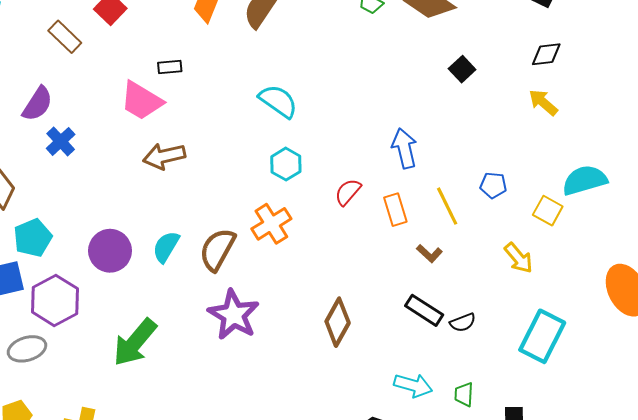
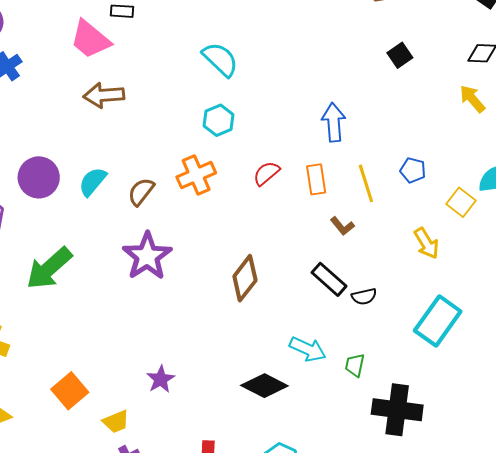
red semicircle: (348, 192) -> (266, 173), moved
brown semicircle: (217, 249) -> (141, 192), size x0.7

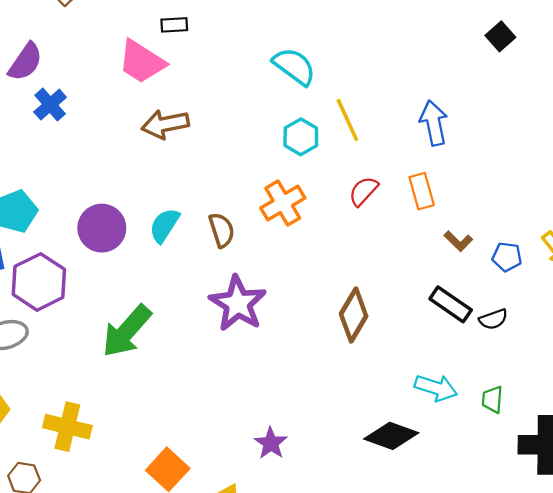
blue pentagon: (413, 170) -> (507, 257), moved
yellow line: (366, 183) -> (347, 120), moved
brown semicircle: (141, 192) -> (222, 230), turned 132

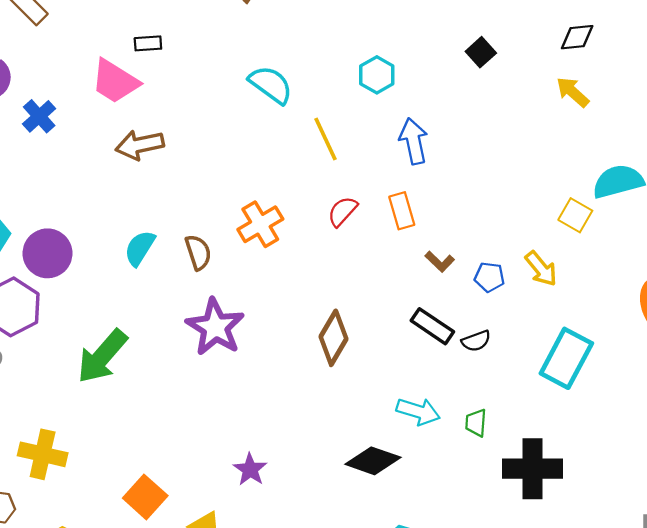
blue cross: (50, 105) -> (39, 116), moved
cyan hexagon: (301, 137) -> (377, 75), moved
purple circle: (102, 228) -> (48, 253), moved

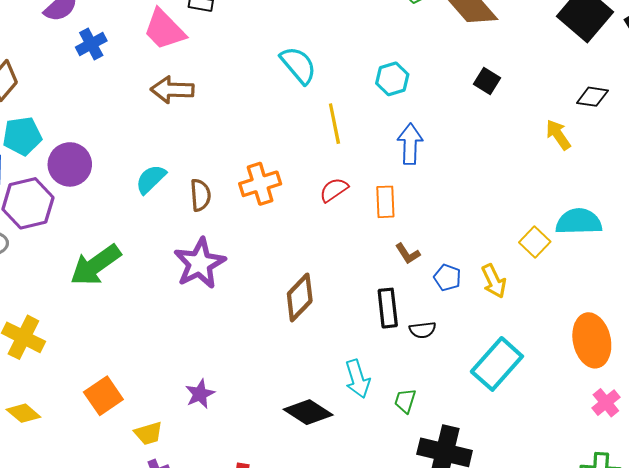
black diamond: (577, 37) -> (592, 97), moved
black square: (481, 52) -> (487, 81), turned -30
black rectangle: (432, 326) -> (388, 308), turned 36
cyan arrow: (418, 411) -> (358, 379), turned 42

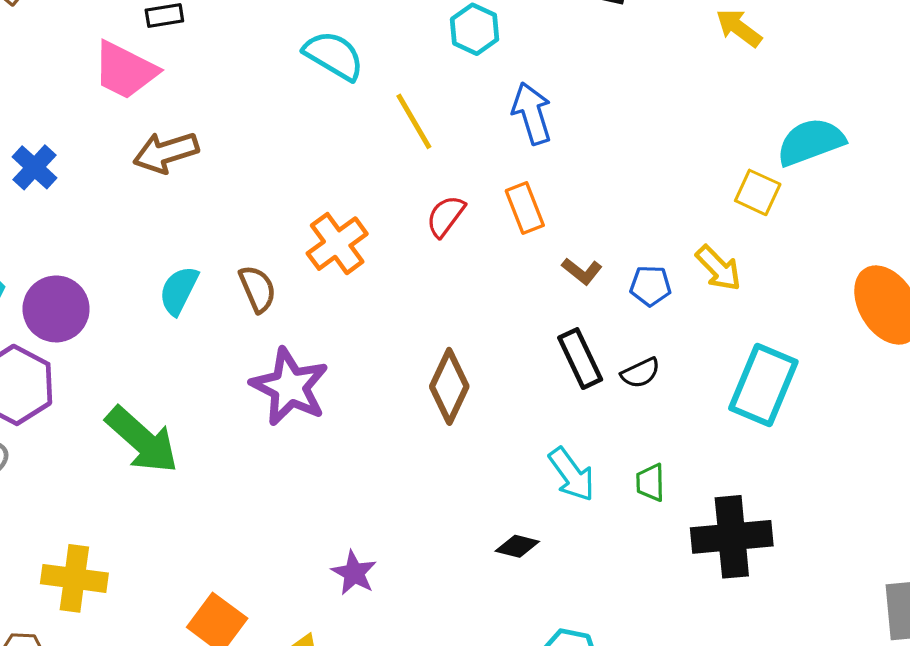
blue cross: (91, 44) -> (34, 167), moved
green arrow: (96, 265) -> (142, 440), turned -84
black diamond: (308, 412) -> (517, 546), size x0.6

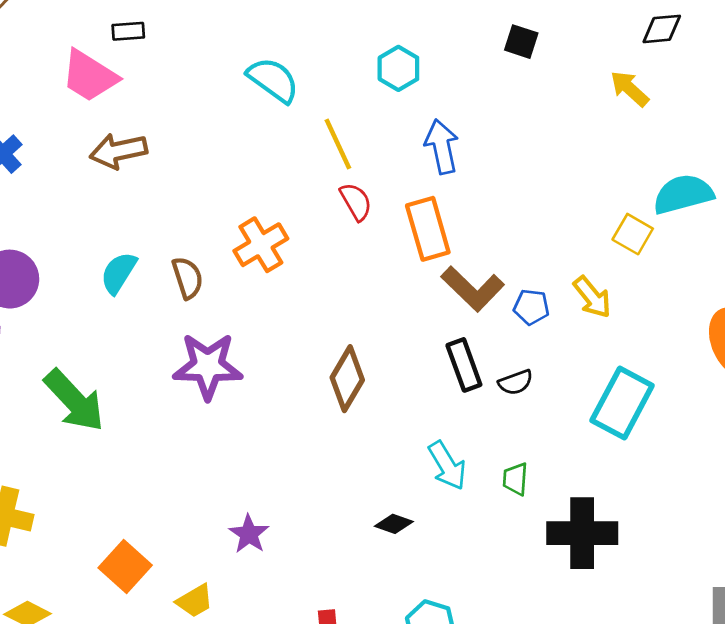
orange rectangle: (525, 208) -> (428, 229), size x1.4
red semicircle: (446, 216) -> (356, 202), moved, turned 108
brown L-shape: (582, 271) -> (473, 289), size x1.8
purple star: (290, 387) -> (208, 366), turned -30

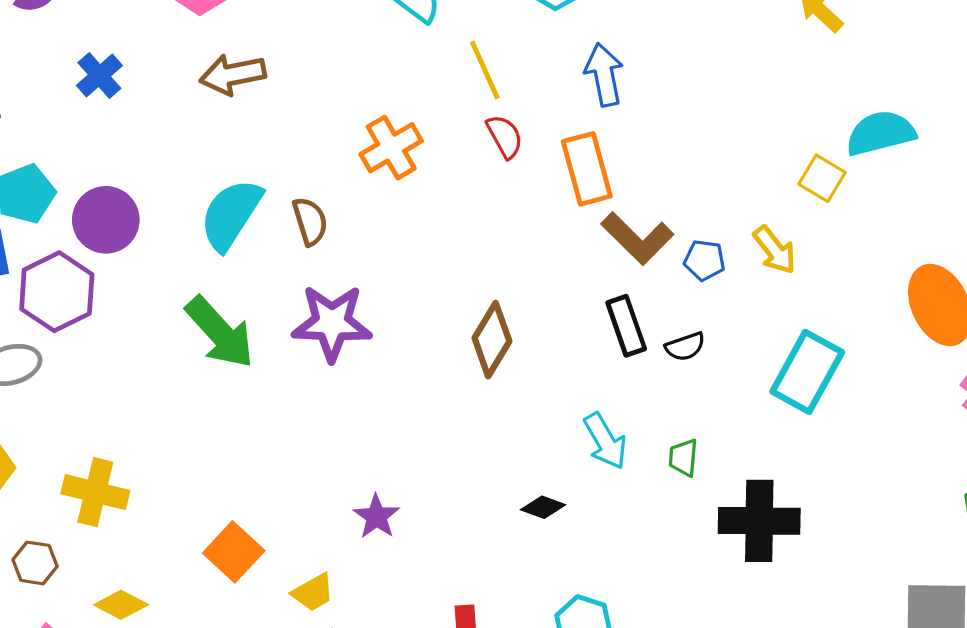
orange cross: (261, 245) -> (391, 148), moved
cyan semicircle: (119, 273) -> (231, 214), size x1.5
green arrow: (74, 401) -> (220, 332), moved

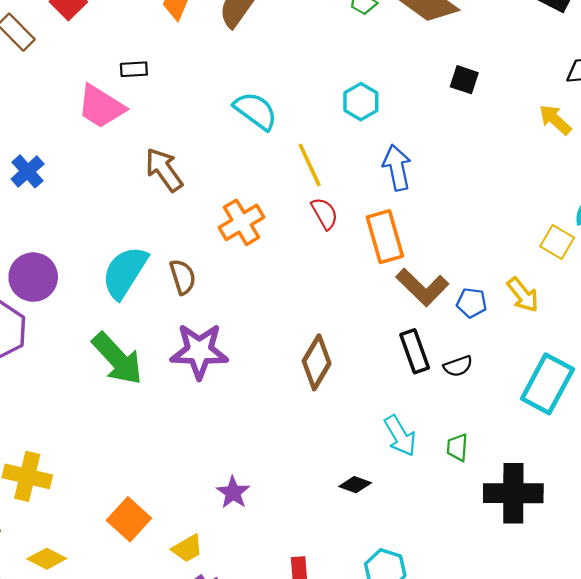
brown arrow: (233, 74) -> (164, 170), moved, turned 66

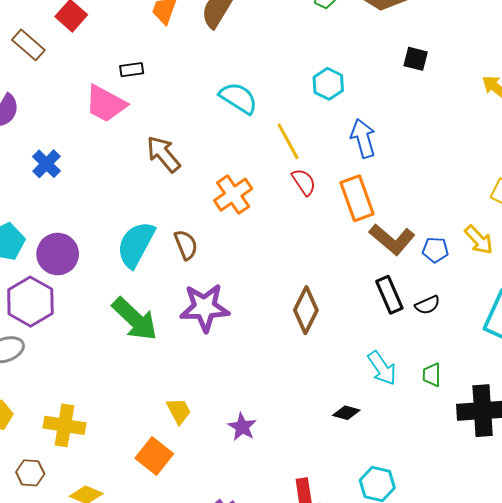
yellow trapezoid: (187, 548) -> (179, 411), moved, turned -84

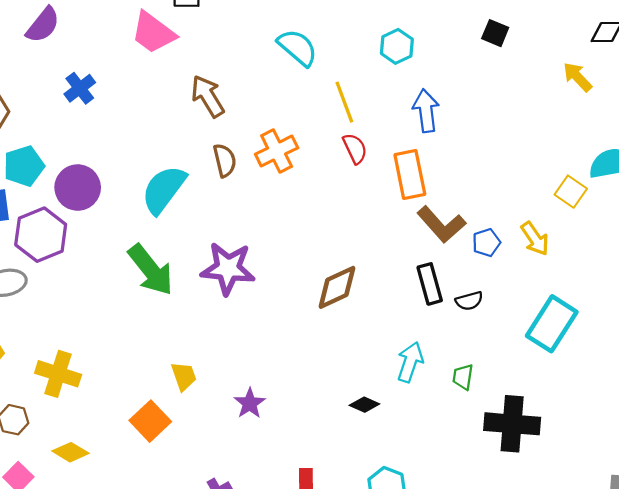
brown semicircle: (186, 245) -> (225, 160), moved
blue pentagon: (435, 250) -> (486, 243), turned -30
brown diamond: (306, 310) -> (337, 287), turned 30
cyan arrow: (382, 368) -> (410, 362), turned -135

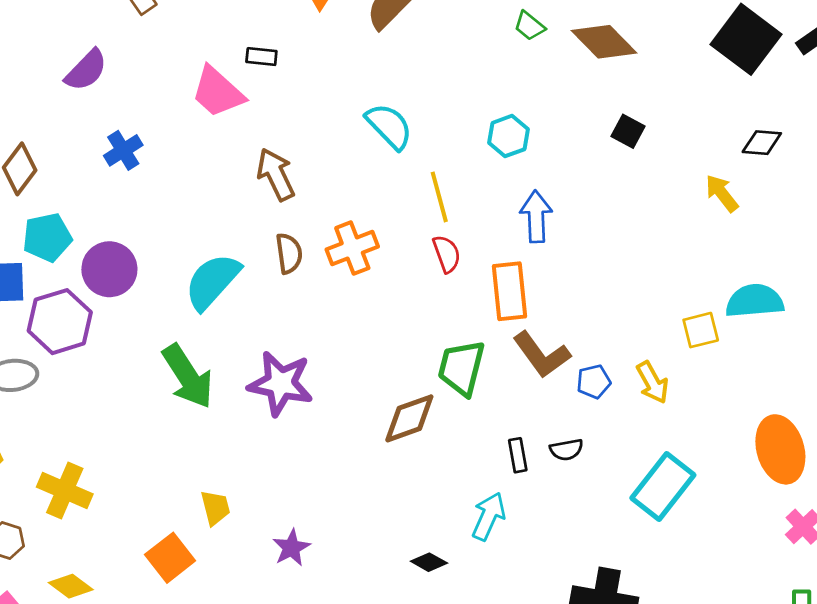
yellow square: (571, 192) -> (701, 330), turned 36
black rectangle: (430, 284) -> (518, 455), moved, size x0.7
green trapezoid: (463, 377) -> (461, 368), moved, size x1.8

